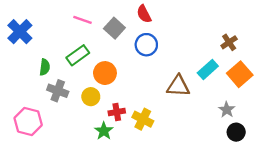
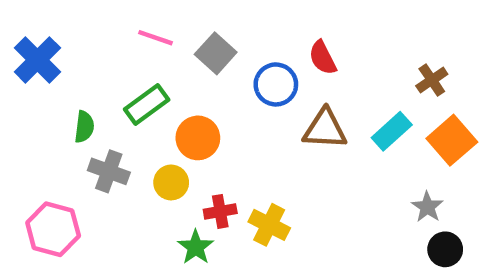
red semicircle: (144, 14) -> (323, 58), moved
brown triangle: (178, 86) -> (325, 129), moved

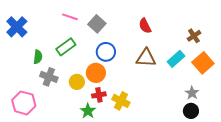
blue circle: (276, 84) -> (106, 52), moved
orange circle: (198, 138) -> (96, 73), moved
black circle: (445, 249) -> (191, 111), moved

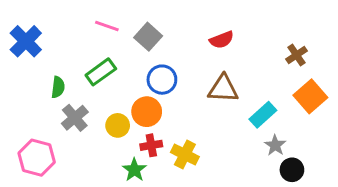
red semicircle: (145, 26) -> (222, 40), turned -84
cyan rectangle: (176, 59) -> (263, 115), moved
gray cross: (49, 77) -> (75, 118), turned 30
gray star: (192, 93) -> (275, 145), moved

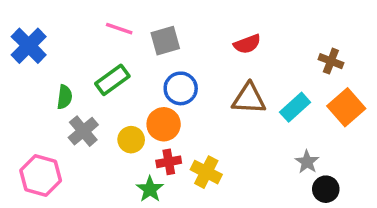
gray square: (148, 37) -> (165, 41), turned 32
brown cross: (297, 55) -> (331, 61), turned -35
cyan rectangle: (263, 115) -> (295, 107), moved

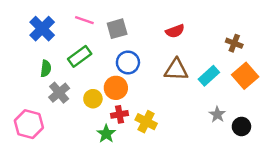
blue cross: (29, 46) -> (42, 29), moved
black circle: (326, 189) -> (241, 126), moved

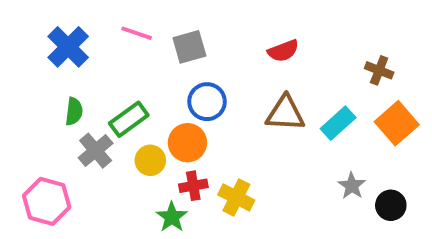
green rectangle: (80, 56) -> (129, 119), moved

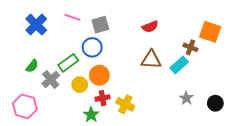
brown cross: (379, 70) -> (190, 47), moved
blue circle: (207, 102) -> (92, 47), moved
green semicircle: (74, 111) -> (32, 66), moved, turned 32
orange square: (397, 123) -> (210, 32), moved, turned -30
black circle: (391, 205) -> (215, 103), moved

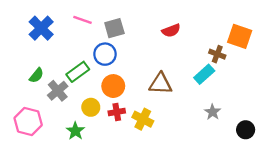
brown triangle: (151, 60) -> (161, 84), moved
yellow circle: (80, 85) -> (91, 107), moved
black circle: (215, 103) -> (246, 130), moved
green star: (91, 115) -> (75, 131), moved

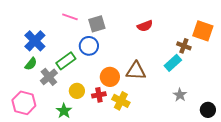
blue cross: (41, 28) -> (35, 41), moved
orange circle: (113, 86) -> (110, 77), moved

